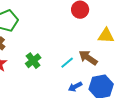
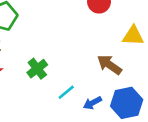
cyan line: (67, 63) -> (66, 92), moved

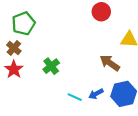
cyan line: (66, 92) -> (75, 97), moved, turned 64

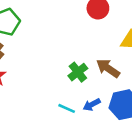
green cross: (51, 66) -> (78, 72), moved

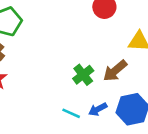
brown arrow: (108, 68) -> (115, 71), turned -75

